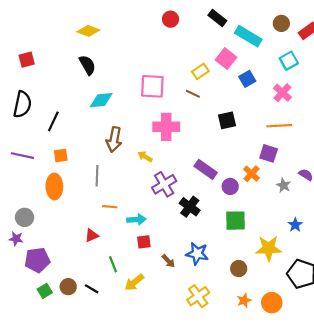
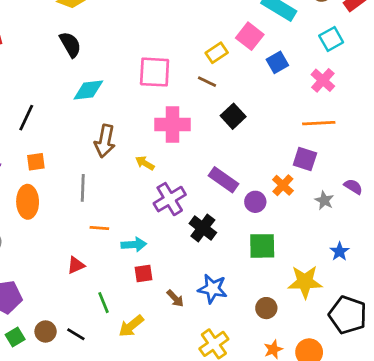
black square: (227, 120) -> (233, 116), moved, turned -30

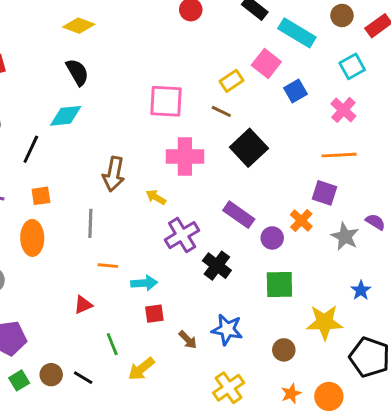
cyan diamond: (88, 90) -> (66, 116), moved
black square: (233, 116) -> (249, 148), size x1.4
gray star: (324, 200) -> (345, 236), size x1.4

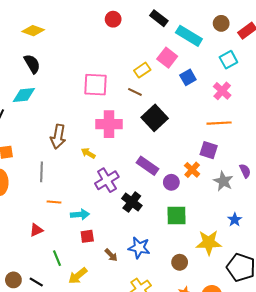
purple semicircle: (375, 222) -> (245, 171), turned 32

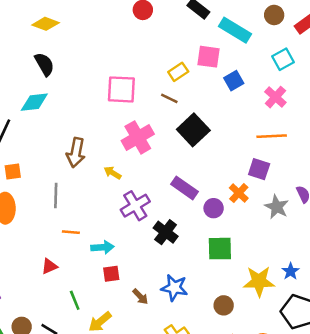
pink square: (167, 58) -> (208, 57), turned -30
pink cross: (109, 124) -> (138, 137), turned -30
blue star: (235, 220) -> (291, 271), moved

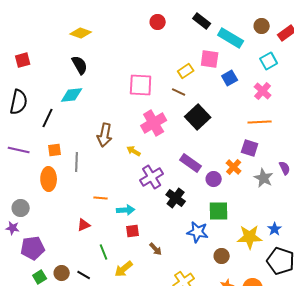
gray line: (56, 196) -> (77, 162), moved
blue star: (174, 288) -> (198, 232), moved

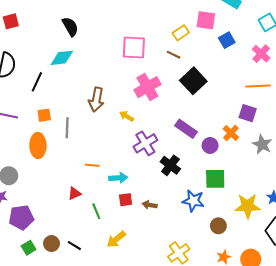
brown arrow: (156, 249) -> (150, 205), moved, turned 144
green line: (104, 252) -> (96, 211), moved

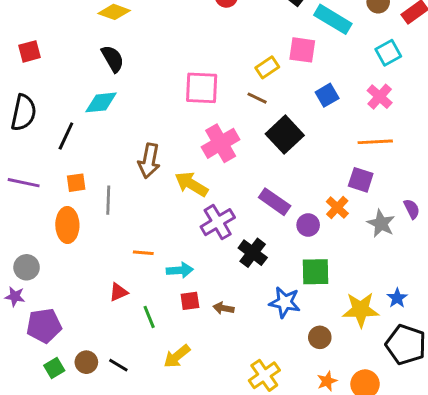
blue square: (227, 40) -> (327, 95), moved
yellow arrow: (127, 116) -> (191, 184), size x1.6

